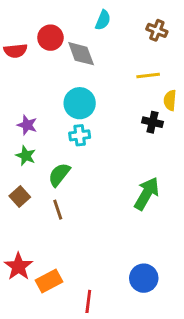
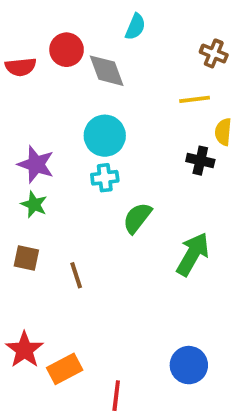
brown cross: (157, 30) -> (214, 53), moved
purple star: (27, 125) -> (36, 164), size x1.4
green semicircle: (59, 175) -> (137, 218), moved
brown square: (20, 196) -> (26, 258), turned -36

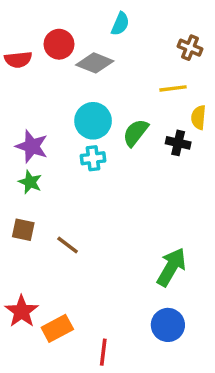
gray diamond: (107, 71) -> (95, 63), turned -48
green semicircle: (137, 218) -> (136, 133), moved
green arrow: (193, 254) -> (171, 267), moved
brown line: (76, 275) -> (68, 245), turned -35

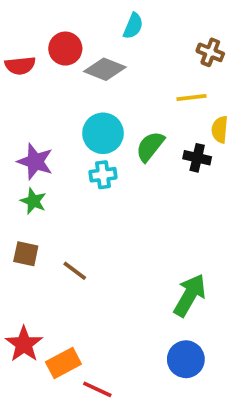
red line: (103, 352) -> (97, 389), moved, turned -72

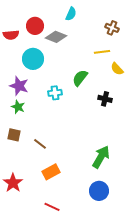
yellow semicircle: (220, 130) -> (117, 69), turned -48
cyan circle: (103, 133) -> (33, 59), moved
black cross: (197, 158) -> (105, 99), moved
orange rectangle: (63, 363) -> (51, 172), moved

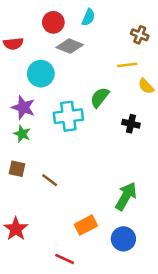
red circle: (35, 26) -> (53, 22), moved
cyan cross: (55, 93) -> (68, 116), size x1.6
orange rectangle: (51, 172) -> (86, 225), moved

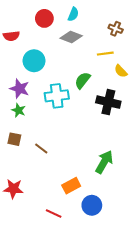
gray diamond: (70, 46) -> (71, 37), moved
black cross: (131, 124) -> (108, 102), size x1.6
red star: (16, 229) -> (13, 189), turned -30
blue circle: (123, 239) -> (92, 205), moved

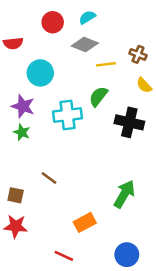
cyan semicircle: (73, 14) -> (87, 17), turned -144
brown cross: (116, 29) -> (138, 54), moved
yellow line: (105, 54) -> (106, 64), moved
brown square: (14, 139) -> (16, 195), moved
blue circle: (92, 205) -> (127, 255), moved

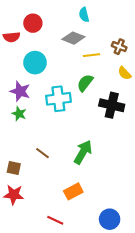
cyan semicircle: (87, 17) -> (84, 15), moved, turned -72
red circle: (53, 22) -> (33, 23), moved
green arrow: (124, 194) -> (83, 152), moved

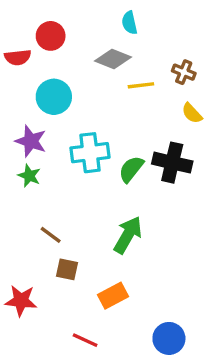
green semicircle: (85, 83) -> (131, 169), moved
brown line: (42, 153) -> (51, 235), moved
brown square: (14, 168) -> (67, 269), moved

